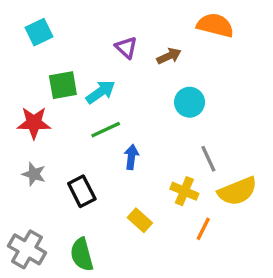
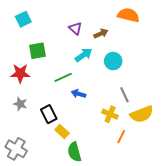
cyan arrow: (101, 92) -> (84, 55), moved
blue arrow: (131, 157) -> (78, 94), turned -80
yellow rectangle: (140, 220) -> (62, 131), moved
green semicircle: (82, 254) -> (74, 152), moved

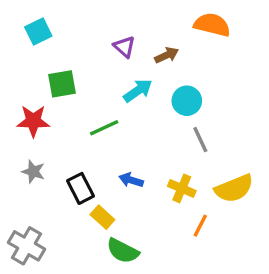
blue arrow: (78, 94) -> (131, 180), moved
gray line: (124, 95) -> (200, 140), moved
green semicircle: (74, 152) -> (123, 251), turned -48

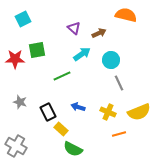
red star: (33, 121) -> (15, 59), moved
orange line: (200, 226) -> (119, 134), turned 48

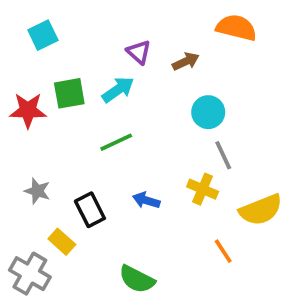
cyan arrow: (82, 54) -> (118, 90), moved
yellow cross: (108, 112) -> (203, 189), moved
yellow rectangle: (61, 129) -> (62, 242), moved
orange line: (119, 134) -> (223, 251), turned 72

